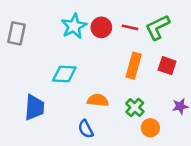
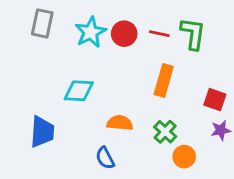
green L-shape: (158, 27) -> (193, 34), turned 124
gray rectangle: (16, 33) -> (42, 23), moved
red square: (167, 66) -> (215, 100), moved

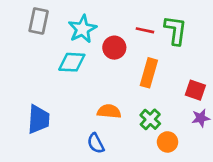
red circle: (124, 34) -> (114, 48), moved
cyan diamond: (79, 91) -> (72, 62), moved

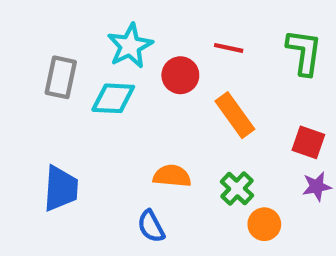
gray rectangle: (39, 21) -> (61, 77), moved
green L-shape: (175, 30) -> (304, 52), moved
orange rectangle: (149, 73) -> (235, 115), turned -52

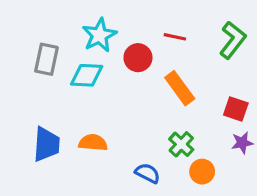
green L-shape: (304, 52) -> (233, 40), turned 30
orange semicircle: (172, 176) -> (93, 143), moved
blue semicircle: (151, 226) -> (148, 173), moved, turned 145

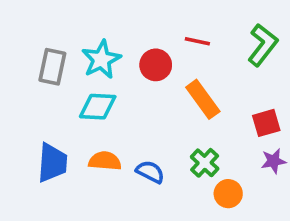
cyan star: (99, 35) -> (101, 59), moved
cyan diamond: (87, 75) -> (98, 107), moved
red square: (236, 109) -> (266, 123), turned -35
blue semicircle: (148, 173) -> (150, 172), moved

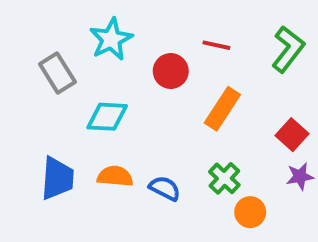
cyan star: (101, 59) -> (111, 39), moved
gray rectangle: (52, 67) -> (57, 73), turned -44
orange rectangle: (203, 99) -> (222, 109), turned 69
red square: (266, 123) -> (292, 135), turned -32

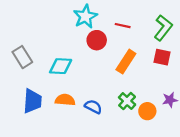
cyan star: (111, 39) -> (85, 16), moved
gray rectangle: (57, 73) -> (22, 57), moved
red square: (292, 135) -> (162, 57), moved, turned -30
orange circle: (250, 212) -> (147, 111), moved

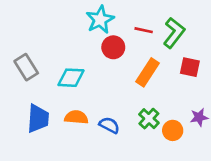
green L-shape: (163, 28) -> (174, 33), moved

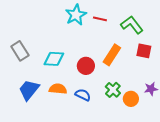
red line: (144, 30) -> (100, 19), moved
green L-shape: (174, 33) -> (132, 25), turned -75
red circle: (113, 47) -> (86, 66), moved
blue trapezoid: (38, 119) -> (29, 90), turned -145

